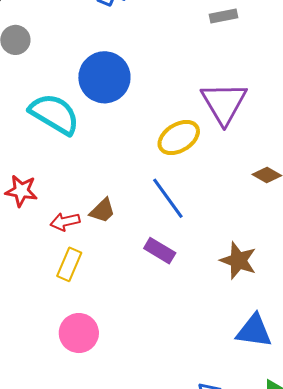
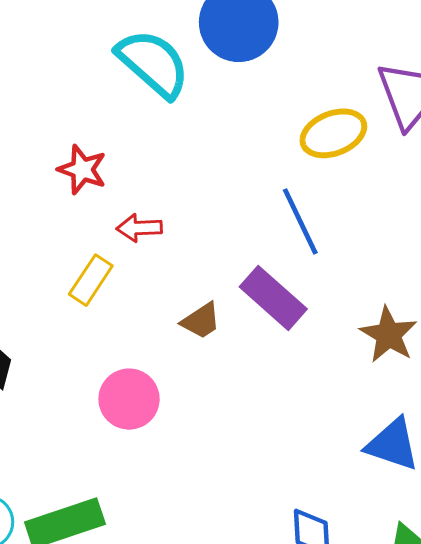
brown trapezoid: (102, 211) -> (201, 321), moved
purple rectangle: (160, 251) -> (273, 298), size x1.4
yellow rectangle: (69, 264) -> (91, 280), moved

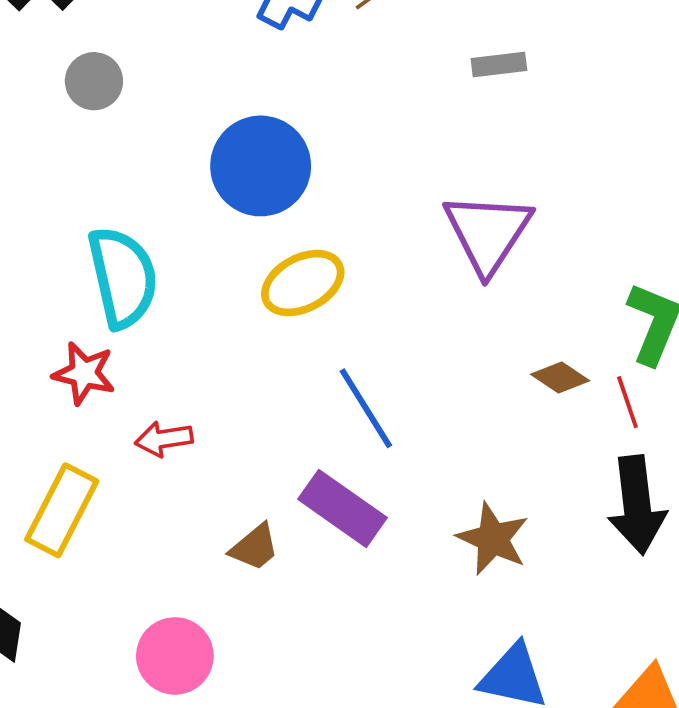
cyan semicircle: (153, 63) -> (123, 277), moved, turned 42
yellow ellipse: (333, 133) -> (303, 283), moved
yellow rectangle: (91, 280) -> (62, 510), moved, size x1.4

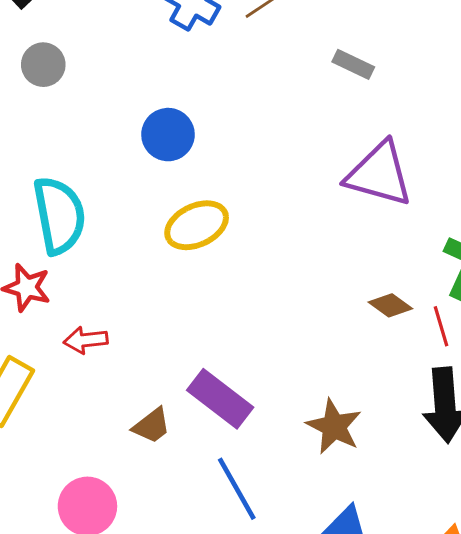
gray rectangle: (499, 64) -> (353, 64), turned 30
blue circle: (261, 166) -> (168, 135), size x0.7
purple triangle: (488, 233) -> (379, 174), moved, turned -50
blue line: (366, 408) -> (237, 489), moved

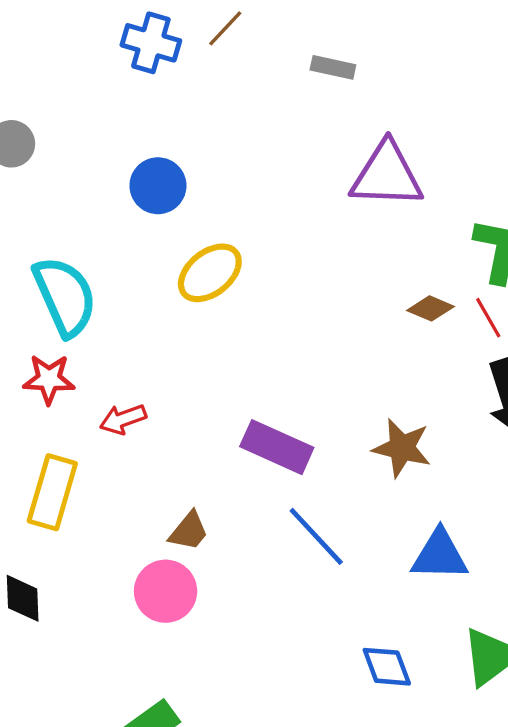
brown trapezoid: (152, 426) -> (189, 531), moved

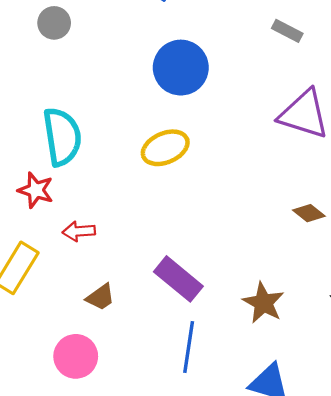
blue circle: (158, 186) -> (181, 68), moved, size x1.4
brown trapezoid: (189, 531) -> (100, 297), moved
blue line: (316, 536) -> (189, 347), turned 36

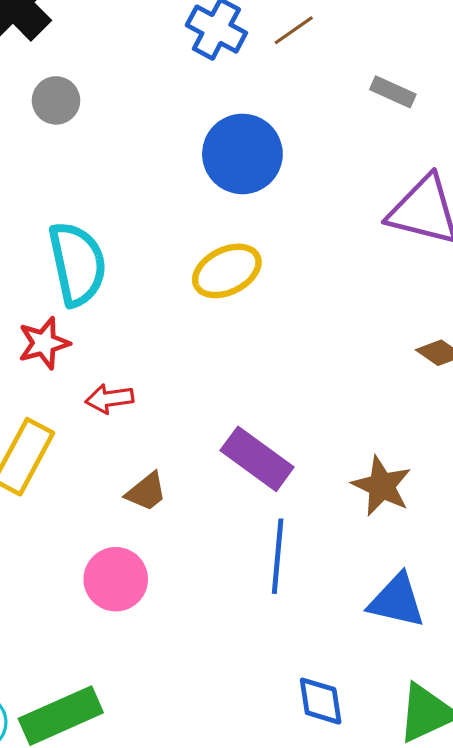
red star: (36, 190) -> (44, 343), turned -30

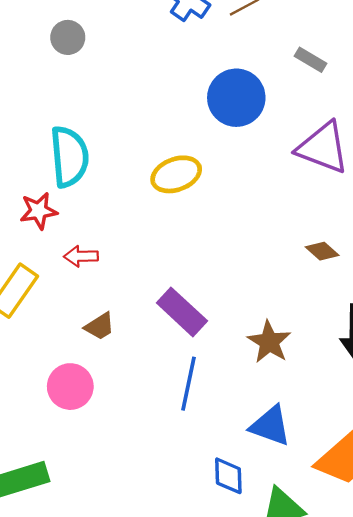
blue circle: (242, 154) -> (236, 98), moved
blue diamond: (321, 701) -> (228, 476), moved

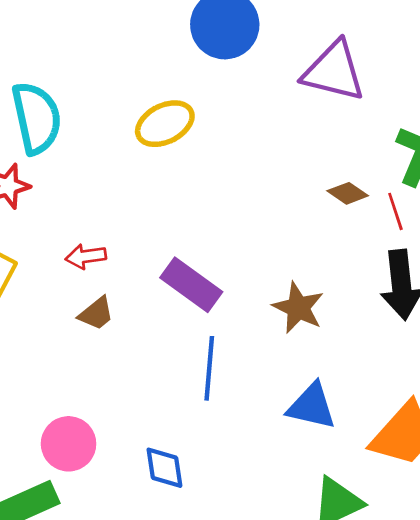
red arrow: (81, 256) -> (86, 256), moved
pink circle: (70, 387) -> (69, 444), moved
blue diamond: (228, 476) -> (164, 468), moved

